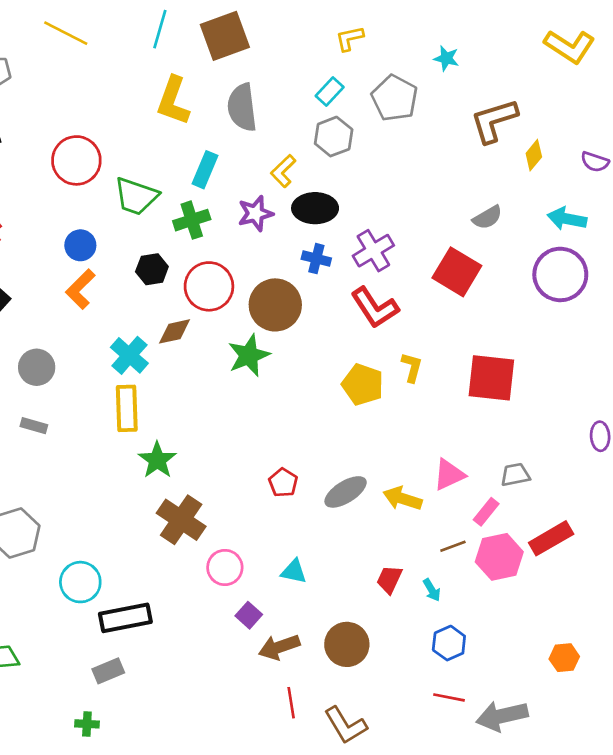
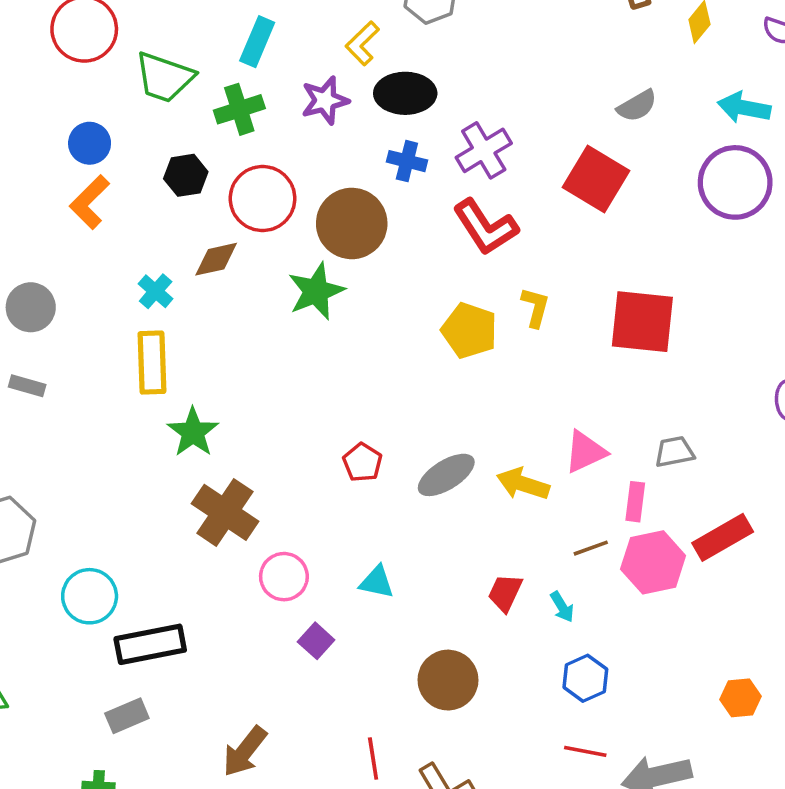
cyan cross: (129, 355) -> (156, 291), size x0.7
pink rectangle: (486, 512) -> (635, 502), turned -32
brown arrow: (279, 647) -> (245, 751), moved, turned -33

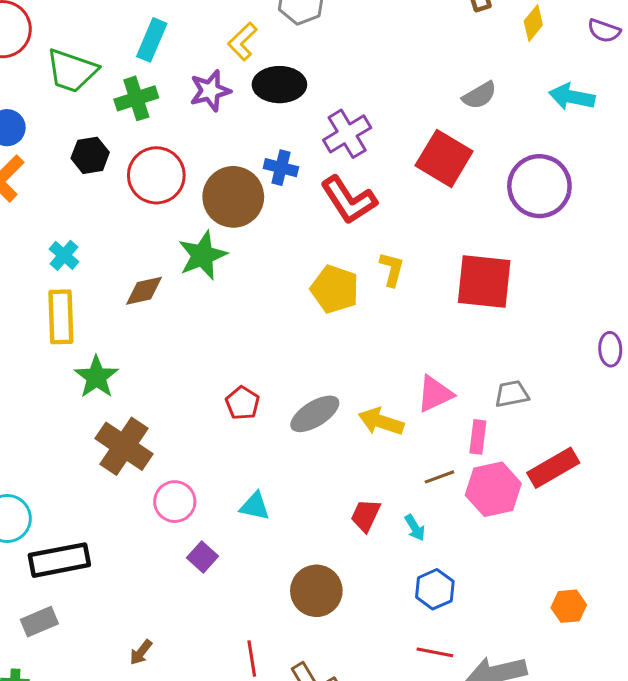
blue cross: (407, 161) -> (281, 168), moved
purple circle: (735, 182) -> (539, 186), moved
brown diamond: (216, 259) -> (144, 291), moved
brown arrow: (245, 751) -> (141, 652), size x0.6

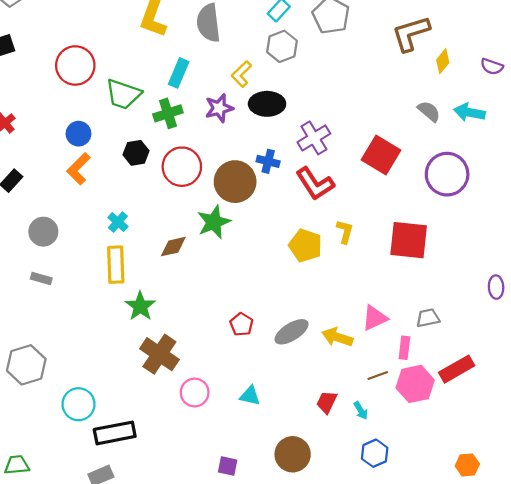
gray semicircle: (479, 95) -> (429, 111), moved, turned -110
purple square: (202, 557) -> (228, 466), moved, turned -30

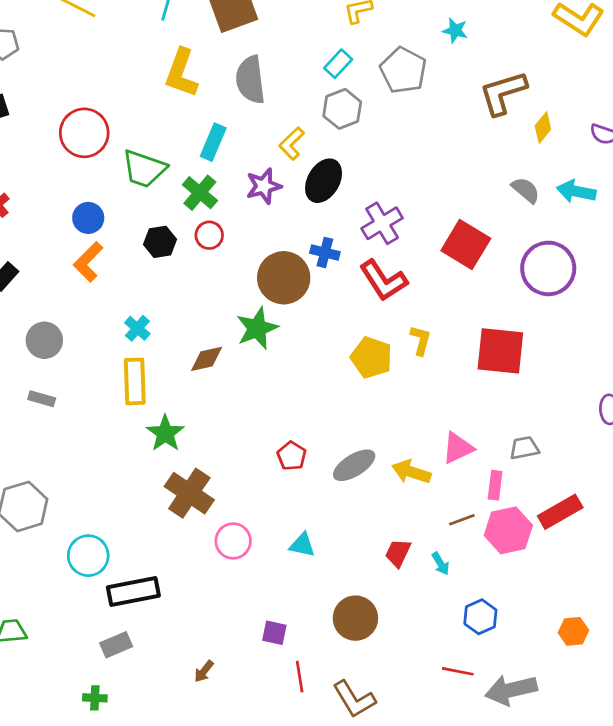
black ellipse: (267, 104) -> (324, 181), turned -60
green cross: (168, 113) -> (200, 193), turned -32
red circle: (182, 167) -> (209, 235), moved, size x0.6
blue hexagon: (375, 453) -> (480, 617), moved

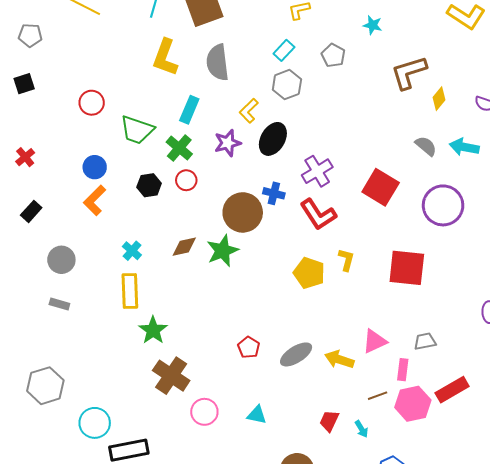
gray pentagon: (403, 70) -> (333, 55), size x0.7
red circle: (84, 133) -> (92, 103), size x0.7
brown diamond: (207, 359) -> (184, 247), moved

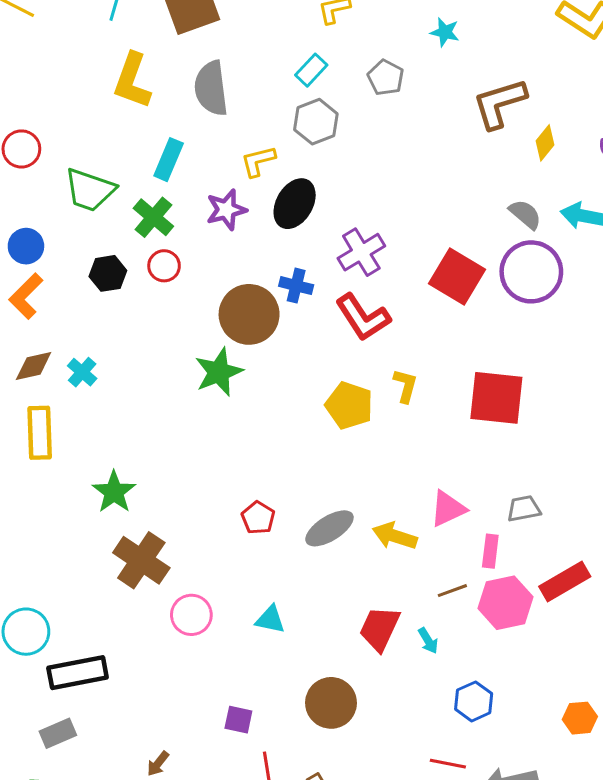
yellow L-shape: (249, 111) -> (258, 161), turned 30
purple circle: (443, 205) -> (531, 272), moved
brown diamond: (184, 247) -> (34, 366), moved
yellow rectangle: (130, 291) -> (40, 433), moved
red trapezoid: (329, 421) -> (380, 629), size x1.4

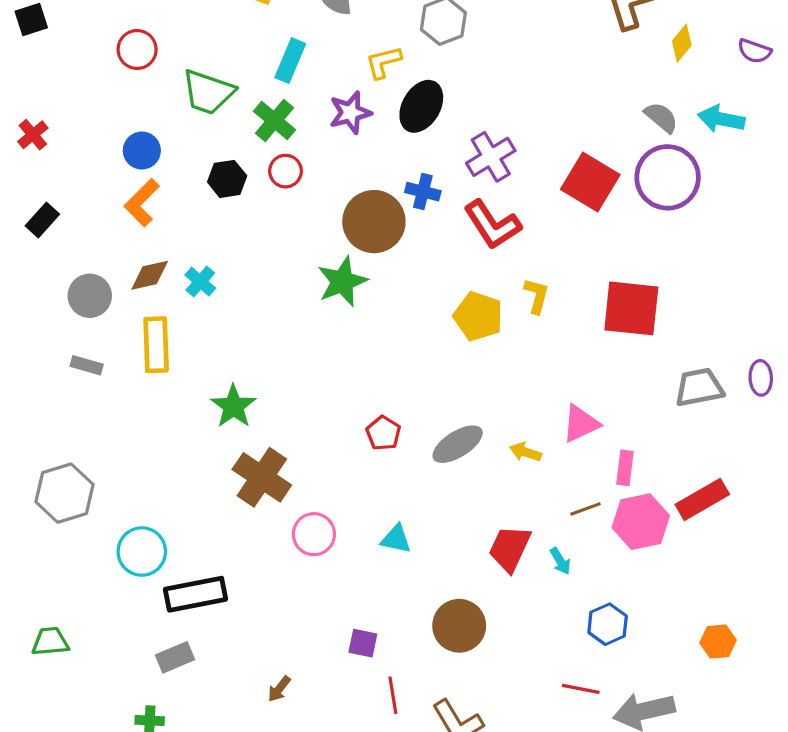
gray trapezoid: (524, 509) -> (699, 387), moved, size x1.4
yellow arrow: (395, 536) -> (525, 452), size x0.7

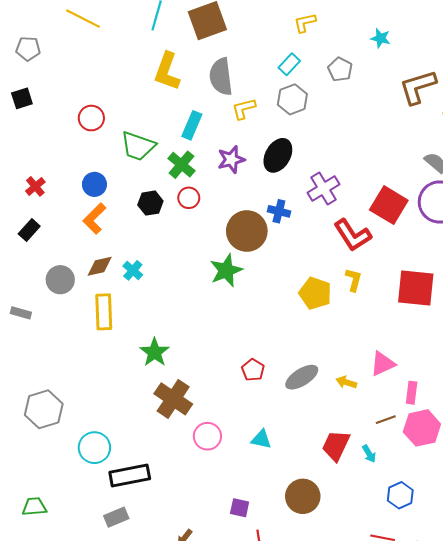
yellow L-shape: (383, 62) -> (244, 109), moved
red cross: (33, 135) -> (35, 186), moved
red L-shape: (492, 225) -> (353, 235), moved
gray rectangle: (87, 365) -> (21, 313), moved

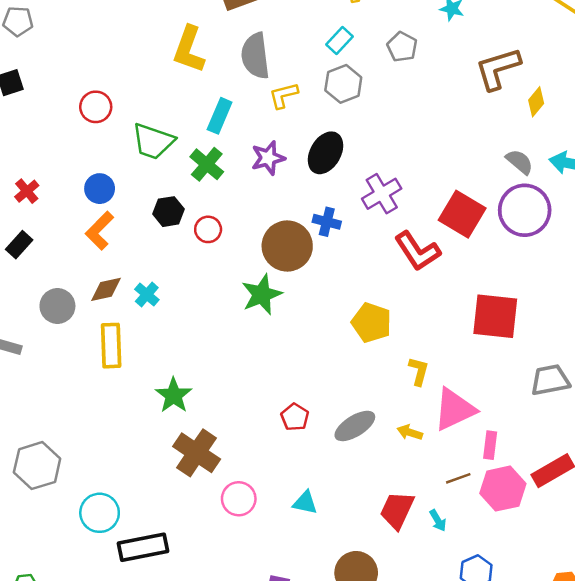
red circle: (189, 198) -> (208, 229), moved
yellow L-shape: (354, 280) -> (419, 371), moved
pink triangle: (383, 364) -> (454, 409), size x1.4

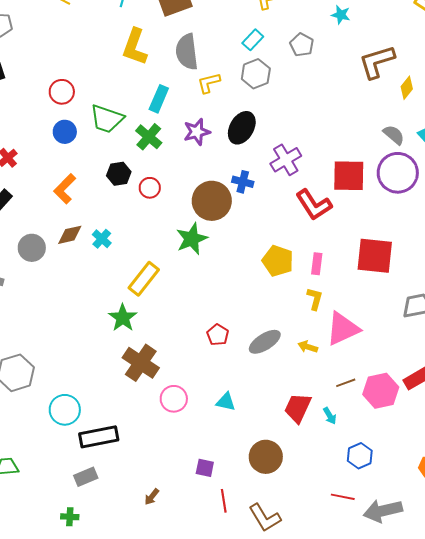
blue circle: (100, 189) -> (65, 132), moved
red square: (462, 214) -> (349, 176), turned -30
yellow rectangle: (111, 346) -> (144, 279), moved, turned 40
pink rectangle: (490, 445) -> (317, 264), moved

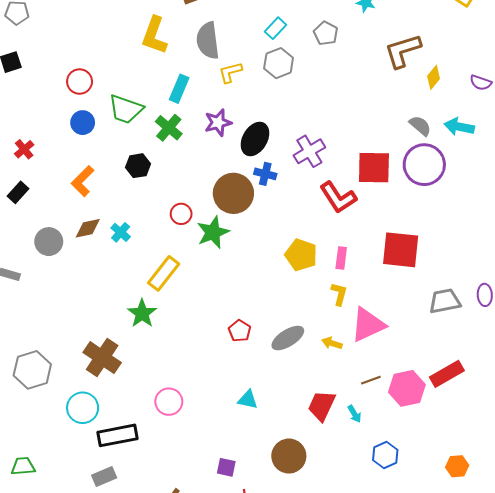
black ellipse: (242, 128) -> (255, 139), moved
red circle: (150, 188) -> (181, 214), moved
brown cross: (141, 363) -> (102, 358), moved
pink circle: (174, 399) -> (169, 402), moved

